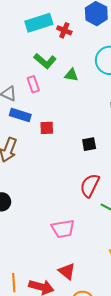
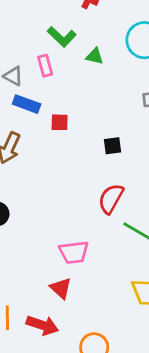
red triangle: (67, 271) -> (61, 288), moved

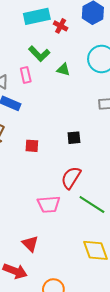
red square: (60, 122) -> (32, 146), moved
pink trapezoid: (74, 252) -> (49, 204), moved

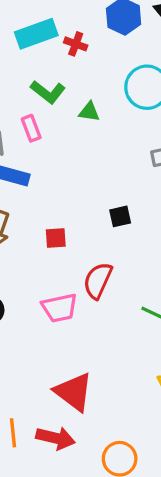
red semicircle: (71, 178) -> (98, 281), moved
pink trapezoid: (49, 204) -> (60, 308), moved
red triangle: (30, 244) -> (74, 392), size x1.5

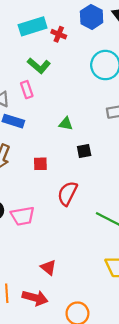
green triangle: (89, 112) -> (66, 124), moved
pink trapezoid: (60, 308) -> (23, 216), moved
red triangle: (74, 392) -> (48, 267), size x0.6

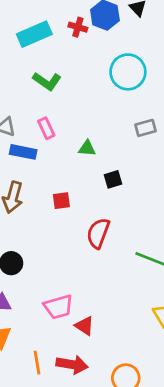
red cross: (59, 34) -> (78, 27), moved
pink rectangle: (27, 90) -> (46, 128), moved
pink trapezoid: (23, 216) -> (58, 307), moved

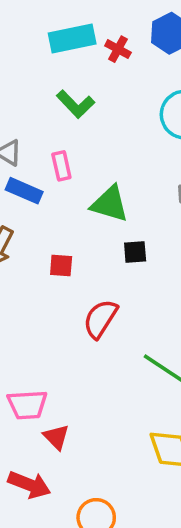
red cross: (78, 27) -> (118, 49), moved
green triangle: (87, 148) -> (110, 204), size x1.6

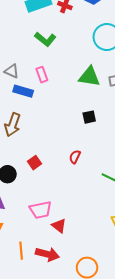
green triangle: (110, 204) -> (89, 77), moved
red square: (61, 265) -> (35, 163), moved, turned -32
red semicircle: (100, 319) -> (75, 157), size x0.6

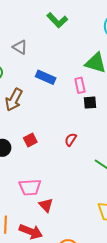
pink rectangle: (42, 75) -> (80, 85), moved
blue rectangle: (23, 91) -> (46, 77), moved

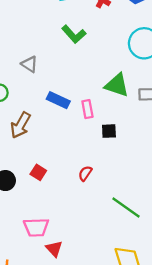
pink rectangle: (80, 85) -> (87, 109), moved
red square: (30, 140) -> (38, 172), turned -32

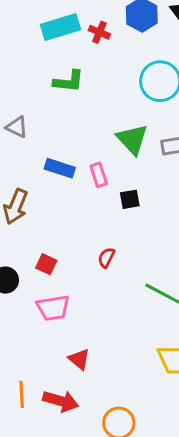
green L-shape: (74, 34) -> (69, 81), turned -35
green triangle: (117, 85) -> (132, 139), turned 36
pink trapezoid: (36, 227) -> (53, 308), moved

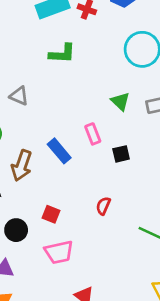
green triangle: (132, 139) -> (120, 101), size x0.7
blue rectangle: (60, 168) -> (59, 151), moved, turned 35

